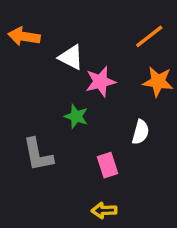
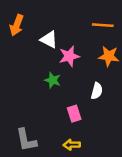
orange arrow: (24, 36) -> (17, 25), turned -78
orange line: (149, 36) -> (103, 25), turned 42
gray L-shape: (38, 155) -> (26, 140), moved

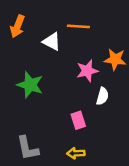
orange line: (103, 25) -> (78, 26), moved
pink star: (69, 56) -> (87, 71), moved
green star: (53, 80) -> (30, 85), moved, size x1.5

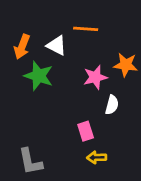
orange arrow: (17, 26) -> (22, 47), moved
green star: (30, 85) -> (39, 76), moved
yellow arrow: (76, 153) -> (97, 157), moved

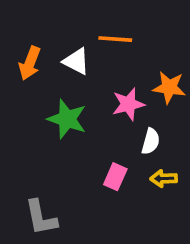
green star: (39, 76) -> (67, 119), moved
pink rectangle: (86, 131) -> (115, 177), turned 42
yellow arrow: (97, 157) -> (164, 179), moved

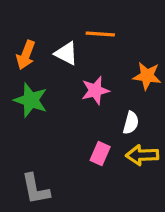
pink star: (128, 104) -> (95, 90), moved
green star: (67, 119) -> (31, 100), moved
yellow arrow: (164, 179) -> (142, 155), size x1.4

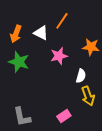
orange line: (100, 34) -> (62, 21), turned -60
pink rectangle: (100, 153) -> (64, 116), moved, turned 32
yellow arrow: (142, 155) -> (88, 96), turned -108

